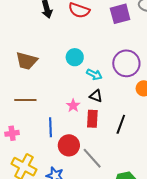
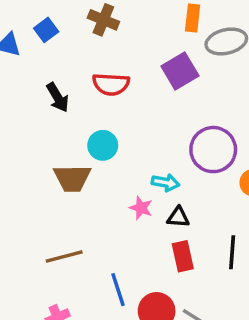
cyan circle: (75, 57) -> (103, 145), moved
brown trapezoid: (27, 61) -> (72, 178), moved
pink star: (73, 106) -> (141, 208), moved

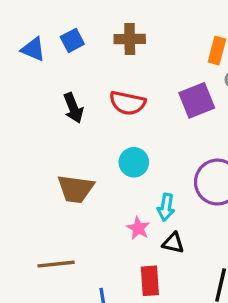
brown cross: (103, 20) -> (130, 39), turned -32
cyan circle: (103, 145) -> (134, 162), moved
cyan arrow: (166, 183) -> (166, 207), turned 80
red rectangle: (183, 256) -> (150, 281), moved

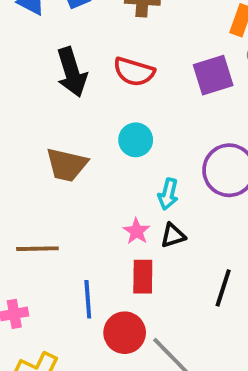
black arrow: (73, 108) -> (72, 72), size x1.4
pink star: (138, 228) -> (137, 231), moved
black triangle: (173, 243) -> (173, 235), turned -35

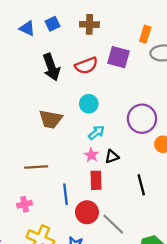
red semicircle: (134, 72) -> (86, 66), turned -35
purple square: (213, 75) -> (118, 57), moved, turned 35
cyan arrow: (168, 194) -> (96, 133), moved, turned -140
black line: (223, 288) -> (141, 185), turned -30

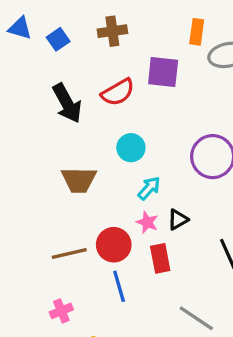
blue triangle: (27, 28) -> (20, 28), moved
red circle: (87, 212) -> (114, 245), moved

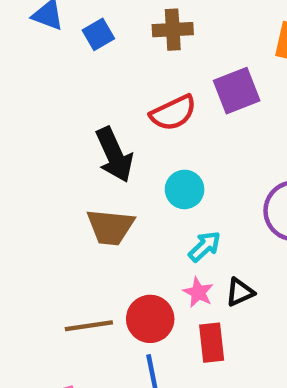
purple square: (163, 72) -> (237, 91), turned -32
black arrow: (67, 103) -> (114, 155), moved

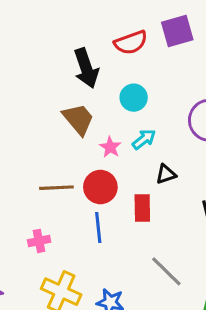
brown trapezoid: (110, 227) -> (78, 119), turned -141
pink star: (198, 292) -> (110, 147), moved

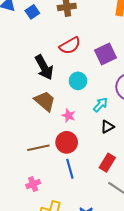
purple square: (177, 31) -> (106, 54), moved
cyan arrow: (144, 139) -> (100, 105), moved
red rectangle: (142, 208) -> (107, 163), moved, turned 42

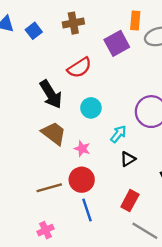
purple square: (106, 54) -> (117, 43), moved

